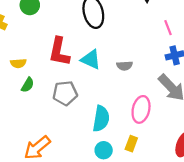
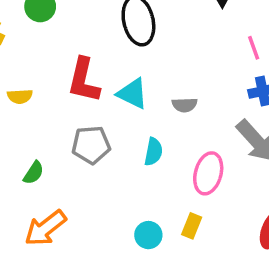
green semicircle: (28, 85) -> (34, 173), moved
cyan semicircle: (101, 119) -> (153, 152), moved, size x0.7

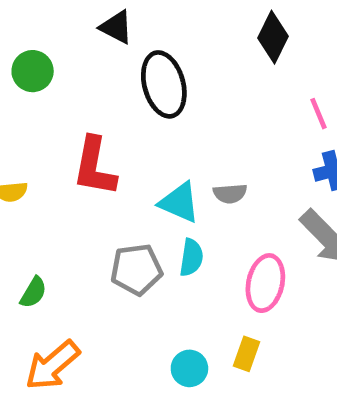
cyan triangle: (132, 94) -> (179, 203), moved
gray pentagon: (91, 145) -> (136, 269), moved

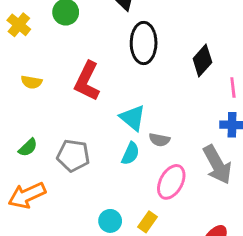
black diamond: (273, 37) -> (202, 61), moved
gray semicircle: (230, 193) -> (159, 140), moved
gray pentagon: (136, 269) -> (73, 156), moved

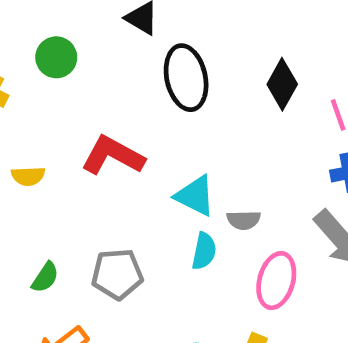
red L-shape: (87, 81) -> (113, 156), turned 105

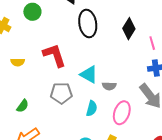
red L-shape: (113, 156) -> (54, 55), turned 40
cyan semicircle: (204, 251) -> (92, 108), moved
gray pentagon: (117, 274) -> (61, 93), moved

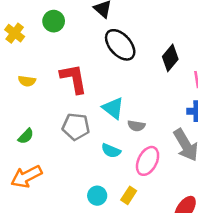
black ellipse: (88, 24) -> (120, 45), turned -40
cyan semicircle: (92, 108) -> (111, 151), turned 91

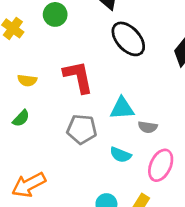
cyan triangle: (113, 108) -> (122, 108), turned -40
green semicircle: (26, 136) -> (21, 118), moved

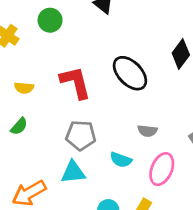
black ellipse: (128, 39) -> (130, 73), moved
cyan triangle: (122, 108) -> (73, 172), moved

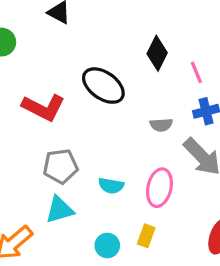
red L-shape: (76, 82) -> (44, 107), turned 141
gray semicircle: (147, 131) -> (161, 125), moved

